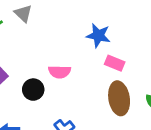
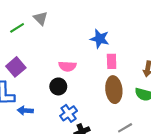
pink rectangle: (115, 63) -> (112, 61), turned 64
black circle: (33, 90) -> (58, 86), moved

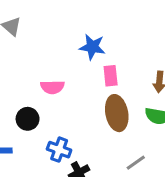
black circle: (58, 86) -> (28, 119), moved
blue cross: (69, 113) -> (59, 150), turned -30

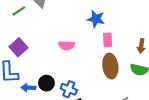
black circle: (28, 119) -> (46, 83), moved

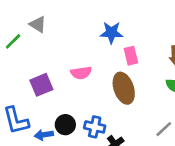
purple square: (19, 47) -> (41, 85), moved, turned 30
brown ellipse: (110, 66) -> (124, 88), moved

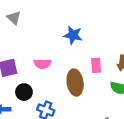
pink rectangle: (131, 56) -> (96, 65), moved
black circle: (65, 125) -> (24, 92), moved

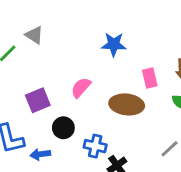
pink semicircle: (42, 64) -> (81, 88), turned 140
brown ellipse: (75, 83) -> (127, 104), turned -65

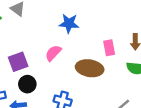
blue star: (114, 44) -> (69, 23), moved
black circle: (63, 128) -> (27, 84), moved

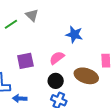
black circle: (27, 84) -> (56, 81), moved

